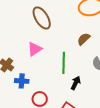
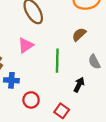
black arrow: (76, 83) -> (79, 85), moved

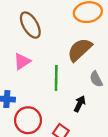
brown semicircle: (79, 34) -> (80, 50), size x1.6
red circle: (31, 100) -> (28, 120), size x1.5

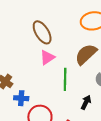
pink triangle: (22, 61) -> (47, 57), moved

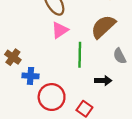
black arrow: (86, 102) -> (103, 81), turned 64

